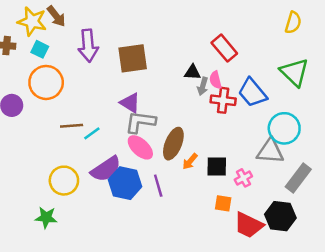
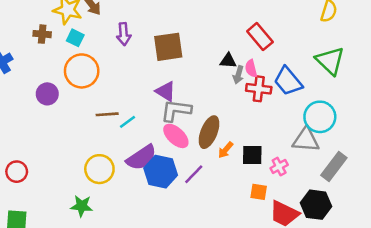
purple arrow: (88, 46) -> (124, 34), size x0.7
purple line: (158, 186) -> (194, 174), turned 60

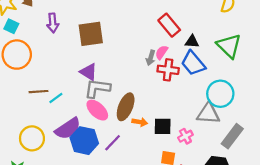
black triangle: (228, 61) -> (192, 41), moved
pink semicircle: (251, 68) -> (162, 52), turned 48
orange arrow: (226, 150) -> (140, 122), turned -120

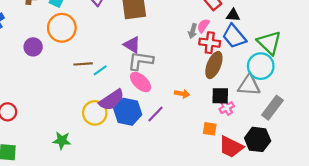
green triangle: (229, 46) -> (269, 43), moved
brown ellipse: (126, 107) -> (214, 65), moved
black square: (163, 126) -> (220, 96), moved
yellow circle: (32, 138) -> (95, 113), moved

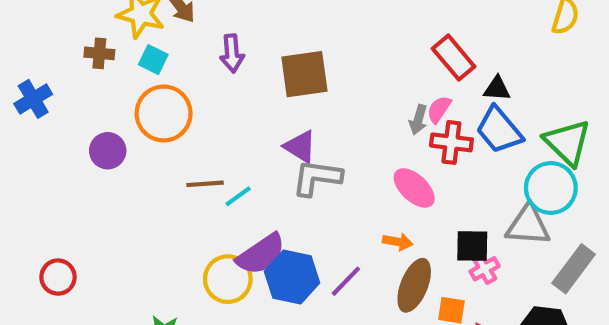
brown ellipse: (214, 65) -> (414, 285), moved
pink ellipse: (141, 82) -> (414, 188), moved

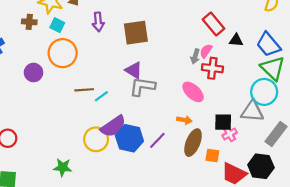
blue trapezoid: (499, 130) -> (268, 44), moved

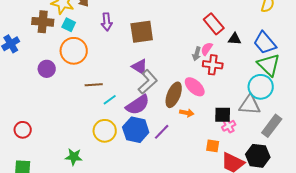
brown cross: (29, 22) -> (43, 22), size x1.5
gray L-shape: (142, 87) -> (148, 82), turned 130
cyan line: (101, 96) -> (110, 100), moved
purple semicircle: (113, 126) -> (138, 105), moved
brown ellipse: (193, 143) -> (174, 95), moved

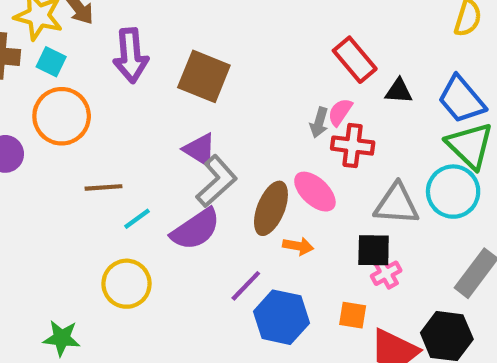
purple arrow: (107, 22) -> (131, 56), size x1.4
brown square: (142, 32) -> (204, 76), turned 30
gray triangle: (250, 105) -> (397, 204), moved
blue hexagon: (136, 130) -> (281, 317), moved

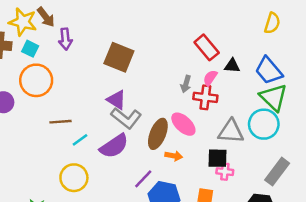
purple arrow: (131, 56) -> (65, 39), moved, size x0.7
pink semicircle: (340, 112) -> (210, 78), moved
gray L-shape: (217, 181) -> (126, 118), turned 80
pink cross: (386, 273) -> (225, 172), turned 35

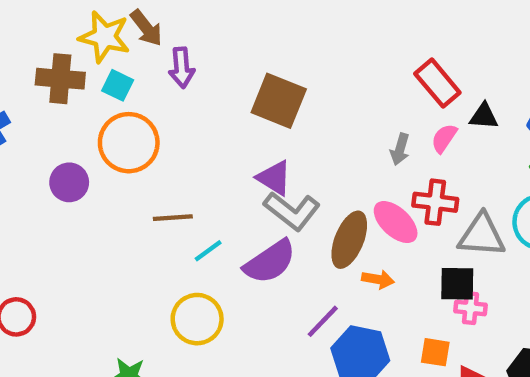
red cross: (205, 97) -> (435, 202), moved

